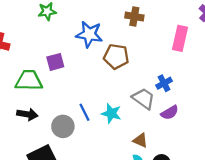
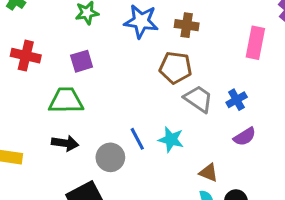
brown cross: (134, 17) -> (187, 25), moved
blue star: (89, 34) -> (141, 21), moved
purple square: (55, 62) -> (82, 61), moved
gray trapezoid: (143, 99) -> (198, 99), moved

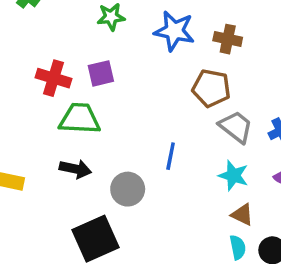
red cross: (26, 56) -> (53, 78), moved
blue line: (137, 139) -> (171, 156), moved, turned 35
cyan star: (171, 140) -> (233, 175), moved

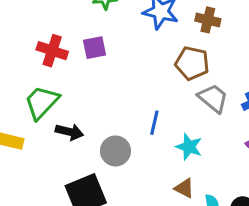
green trapezoid: (80, 119) -> (42, 102), moved, turned -51
cyan star: (233, 175) -> (189, 147), moved
brown triangle: (242, 215) -> (184, 188), moved

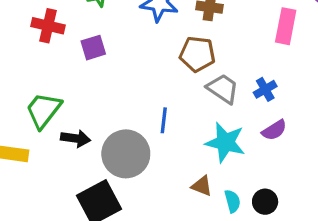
red cross: (52, 51) -> (48, 26), moved
cyan star: (189, 147) -> (225, 142), moved, size x1.4
gray circle: (115, 151) -> (126, 154), size x1.5

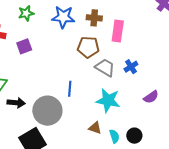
pink rectangle: (286, 26) -> (118, 31), moved
purple semicircle: (274, 130) -> (151, 97), moved

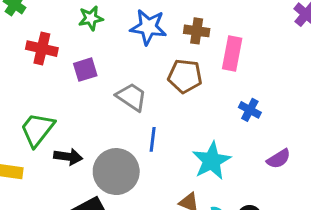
blue cross: (131, 67) -> (250, 110), turned -32
gray trapezoid: (105, 68) -> (132, 97), moved
cyan star: (108, 100) -> (212, 161), turned 30

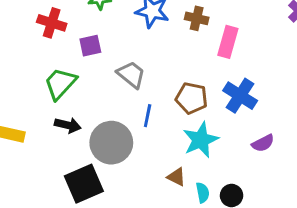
brown pentagon: (185, 76) -> (192, 98), moved
blue cross: (250, 110) -> (240, 96), size x1.6
green trapezoid: (37, 130) -> (60, 84), moved

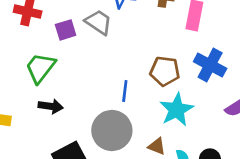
gray trapezoid: (131, 75) -> (99, 22), moved
gray circle: (111, 143) -> (112, 130), moved

